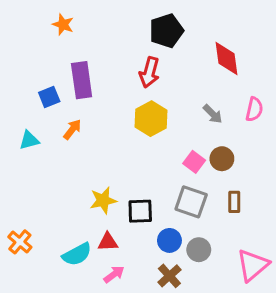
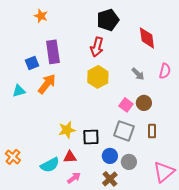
orange arrow: (72, 129) -> (47, 84), size x1.5

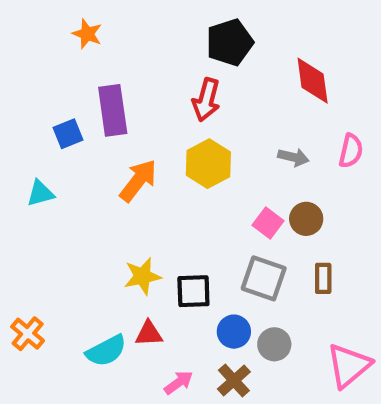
gray arrow: (138, 74) -> (293, 157), turned -32
orange arrow: (47, 84) -> (138, 181), moved
pink arrow: (74, 178) -> (179, 383), moved

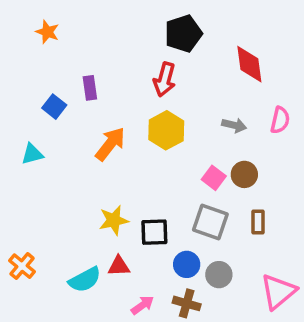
orange star: (87, 34) -> (47, 32), moved
purple rectangle: (113, 110) -> (90, 88), size x0.6
blue square: (68, 134) -> (54, 107), turned -30
brown cross: (234, 380) -> (187, 303), turned -32

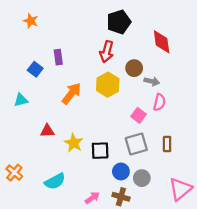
pink semicircle: (280, 120) -> (159, 102), moved
brown circle: (244, 174) -> (134, 68), moved
yellow star: (114, 220) -> (74, 143), turned -30
gray square: (210, 222) -> (136, 144), turned -35
red triangle: (119, 266) -> (47, 131), moved

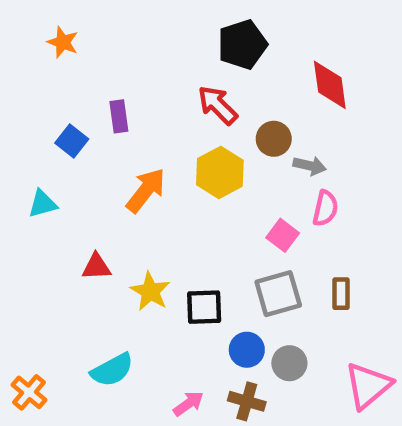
red arrow: (107, 52) -> (218, 105), turned 120
orange cross: (14, 173) -> (29, 392), moved

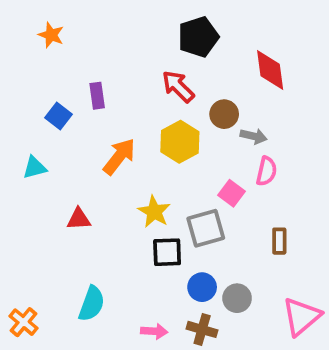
yellow star: (150, 291) -> (154, 212), moved
gray square: (278, 294) -> (206, 228), moved
cyan semicircle: (112, 370) -> (92, 304), turned -42
pink arrow: (188, 404) -> (154, 331), turned 40

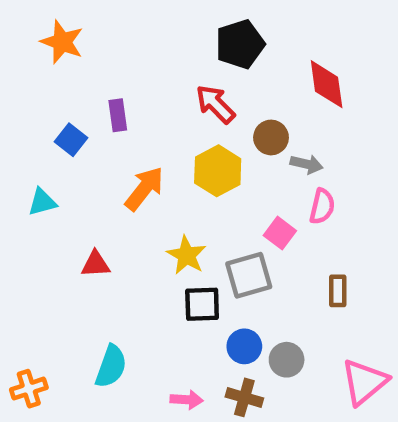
orange star: (51, 35) -> (62, 42), size x1.4
orange cross: (24, 322) -> (29, 389), turned 32

